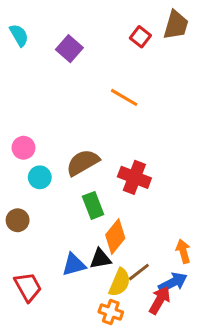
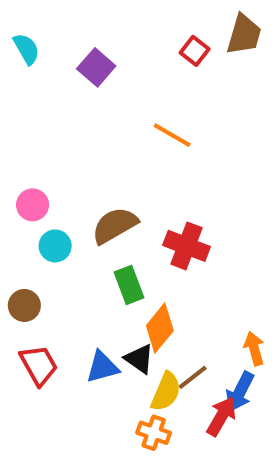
black triangle: (100, 259) -> (139, 359), turned 45
blue arrow: (173, 282) -> (240, 392), turned 144
red trapezoid: (28, 287) -> (39, 365), moved

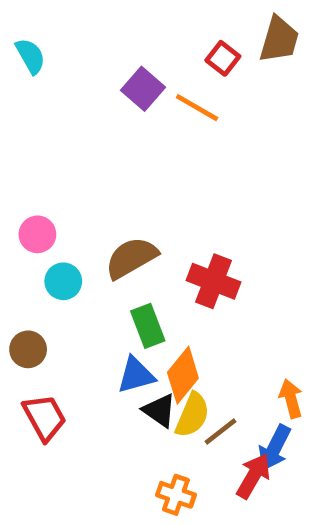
purple square: (96, 67) -> (143, 89), moved
orange line: (172, 135) -> (197, 108), moved
blue triangle: (102, 367) -> (136, 375), moved
yellow semicircle: (166, 392) -> (192, 415), moved

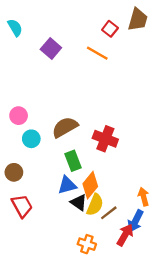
purple square: (143, 89) -> (51, 48), moved

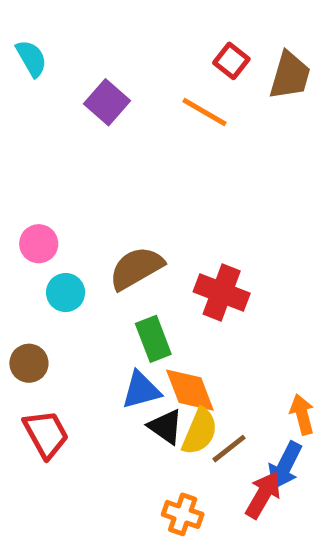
brown trapezoid: (138, 20) -> (290, 75), moved
orange diamond: (90, 185) -> (190, 390), turned -60

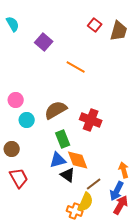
orange line: (205, 112) -> (76, 67), moved
yellow semicircle: (200, 432) -> (86, 202), moved
red arrow: (263, 495) -> (121, 205), moved

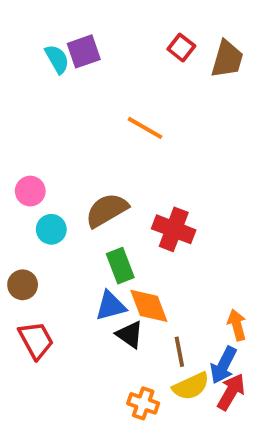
cyan semicircle: (13, 24) -> (57, 59), moved
purple square: (44, 42) -> (84, 51), moved, turned 30
brown line: (94, 184) -> (179, 352), turned -63
yellow semicircle: (86, 202) -> (191, 386), moved, turned 42

